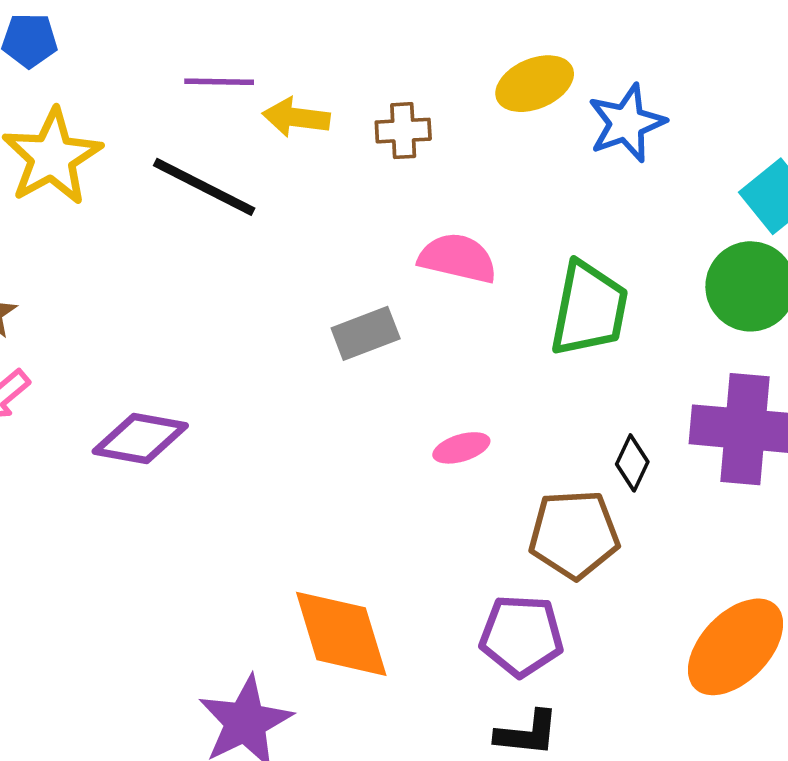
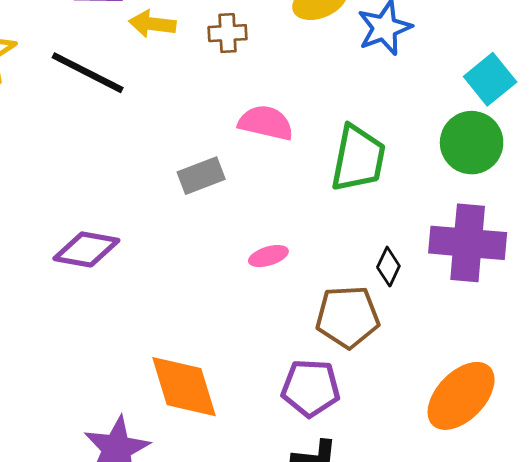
purple diamond: (140, 439) -> (86, 249), moved

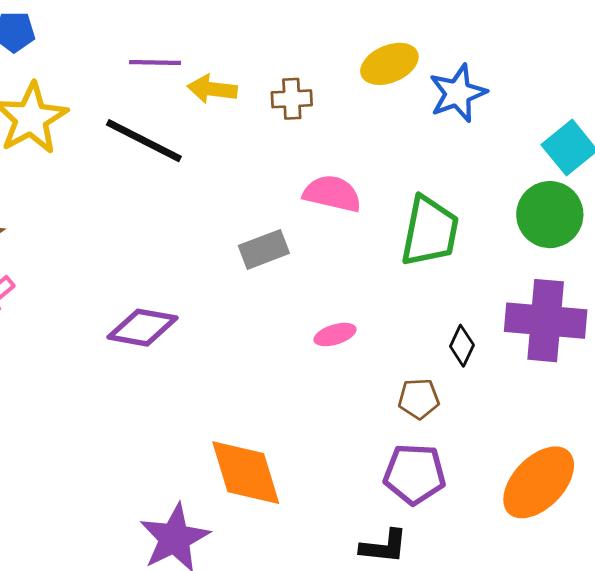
brown pentagon: (348, 317) -> (419, 399), size x0.6
purple pentagon: (311, 388) -> (415, 474), moved

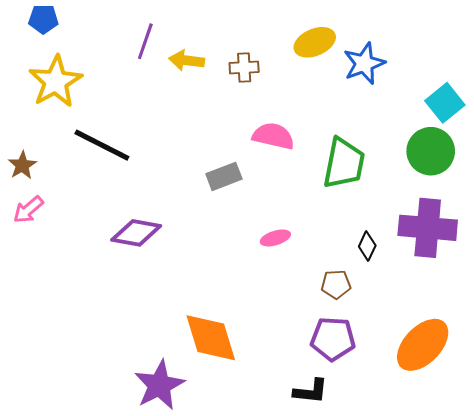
purple line: (155, 63) -> (145, 41), turned -72
black line: (144, 141) -> (102, 145), moved

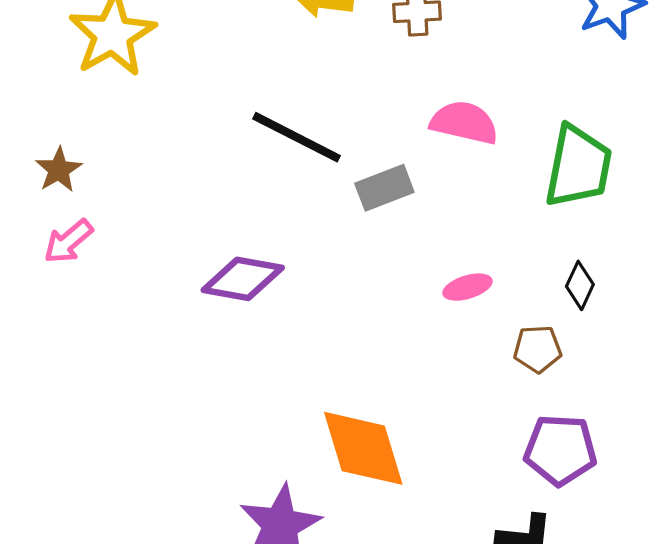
black line: (102, 145) -> (296, 137), moved
black diamond: (367, 246) -> (580, 285), moved
brown pentagon: (336, 284) -> (538, 349), moved

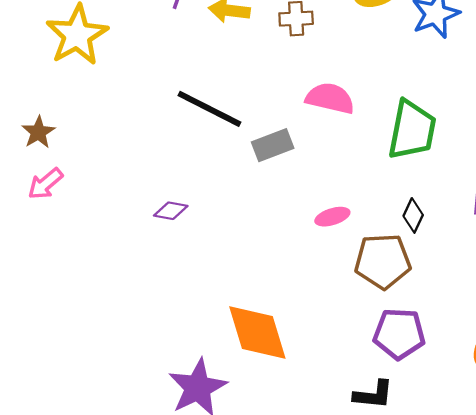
purple diamond: (243, 279) -> (171, 211), size x0.6
brown pentagon: (538, 349) -> (383, 261), size x1.6

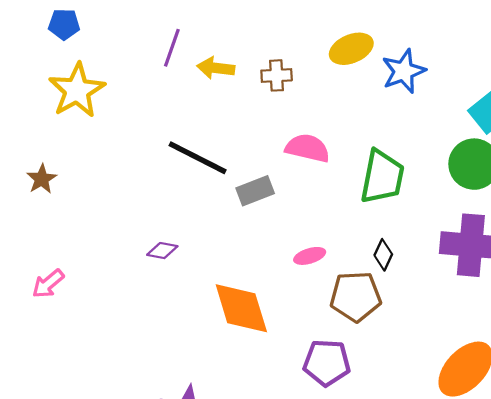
pink arrow: (45, 184) -> (48, 284), moved
orange diamond: (257, 333) -> (241, 308), moved
purple pentagon: (399, 334) -> (327, 363), moved

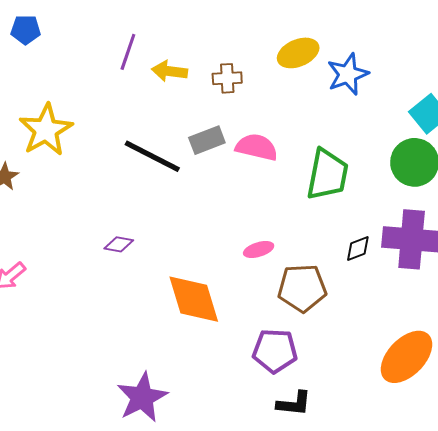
yellow star: (77, 90) -> (46, 130), moved
gray rectangle: (255, 191) -> (207, 140), moved
black diamond: (383, 255) -> (358, 248), moved, turned 44

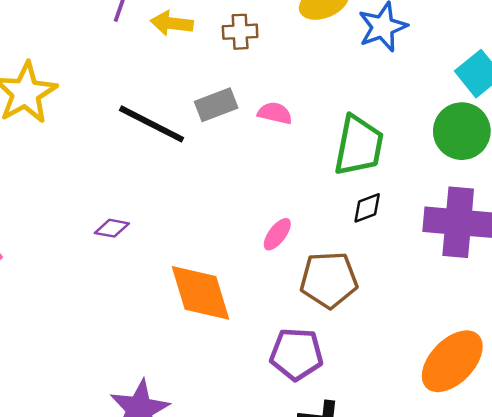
pink semicircle: (257, 147) -> (275, 113), size x0.7
black diamond: (358, 248) -> (367, 208), moved
pink ellipse: (259, 249) -> (277, 234), turned -36

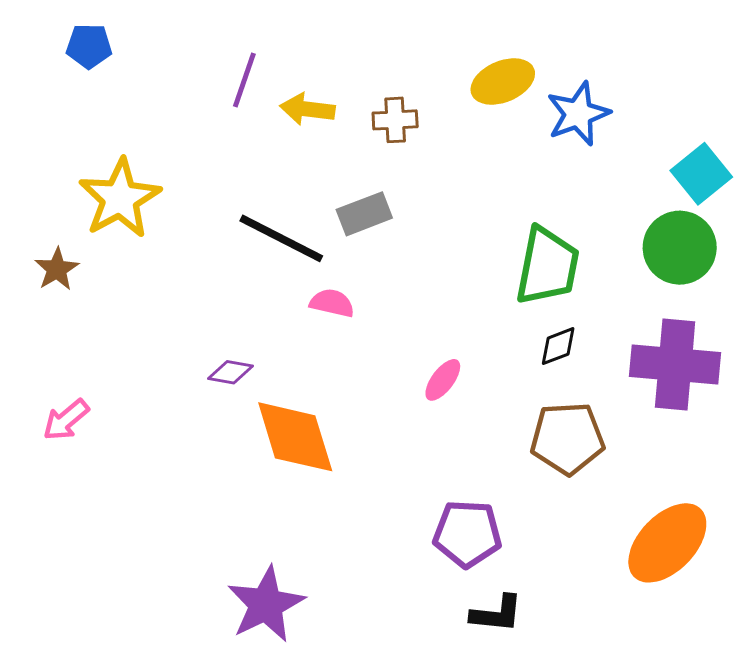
pink semicircle: (275, 113) -> (332, 303), moved
brown pentagon: (329, 280) -> (567, 438), moved
orange diamond: (201, 293) -> (295, 437), moved

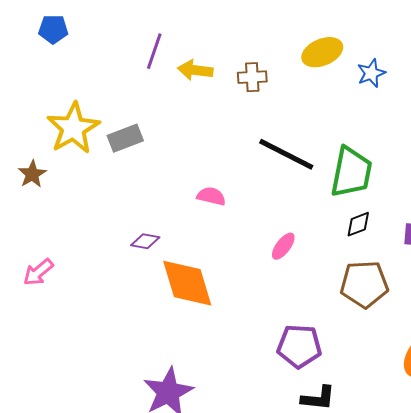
blue star: (578, 114) -> (371, 73), size x0.7
gray rectangle: (364, 214) -> (125, 138), moved
black line: (281, 238) -> (286, 154), moved

